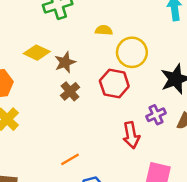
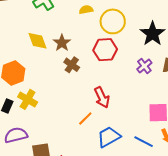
yellow diamond: (37, 53) -> (38, 41), turned 60
red arrow: (131, 135) -> (102, 97), moved

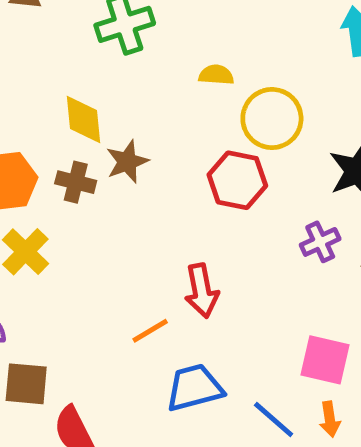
brown star: (62, 43) -> (127, 162), moved
brown cross: (72, 65) -> (76, 182), moved, turned -35

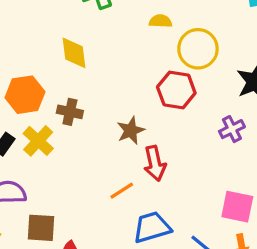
brown star: (127, 162) -> (131, 131), moved
brown cross: (76, 182) -> (70, 112), moved

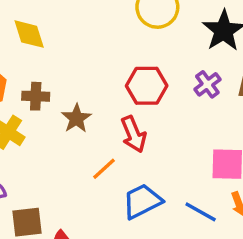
red hexagon: (176, 90) -> (147, 86), moved
brown star: (131, 131) -> (76, 118), moved

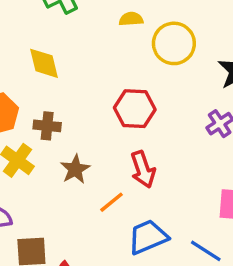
red hexagon: (147, 86) -> (135, 109), moved
brown star: (76, 118) -> (75, 169), moved

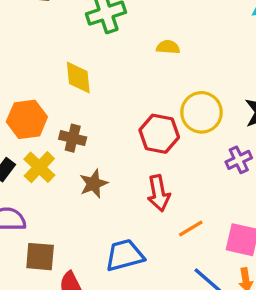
yellow circle: (174, 43) -> (201, 112), moved
orange line: (112, 202) -> (191, 229), moved
blue trapezoid: (148, 237) -> (125, 255), moved

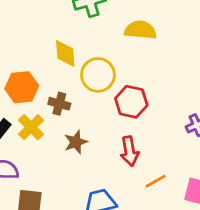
yellow semicircle: (168, 47) -> (140, 30), size x1.6
yellow circle: (201, 112) -> (98, 75), moved

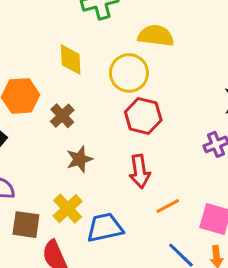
yellow circle: (98, 75) -> (129, 73), moved
brown cross: (59, 104) -> (62, 116), turned 30
yellow cross: (31, 127) -> (68, 209), moved

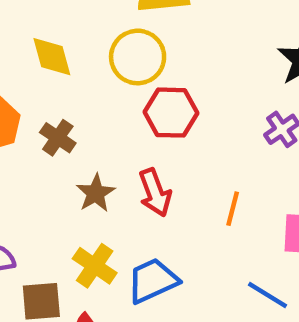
red arrow: (140, 171) -> (155, 193), moved
orange line: (168, 206) -> (233, 209), moved, turned -35

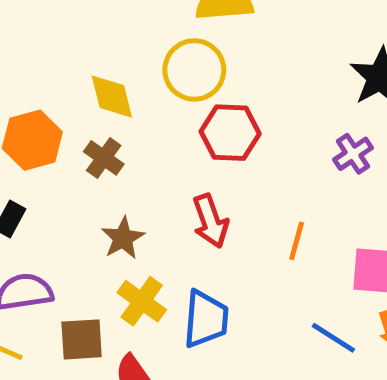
yellow diamond: (52, 57) -> (112, 97), moved
brown star: (96, 193) -> (123, 238), moved
blue trapezoid: (153, 281) -> (206, 319), turned 118

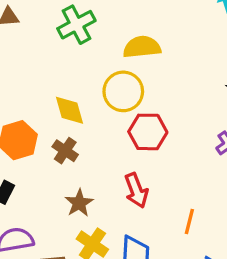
orange line: (297, 241) -> (189, 222), moved

